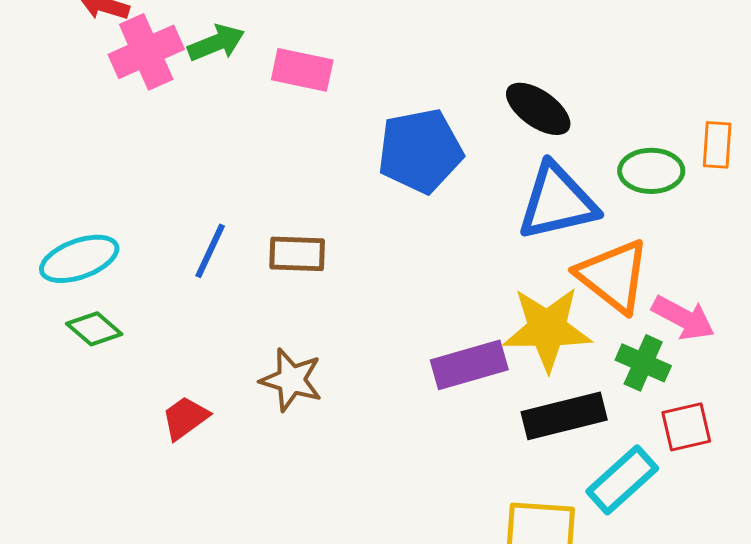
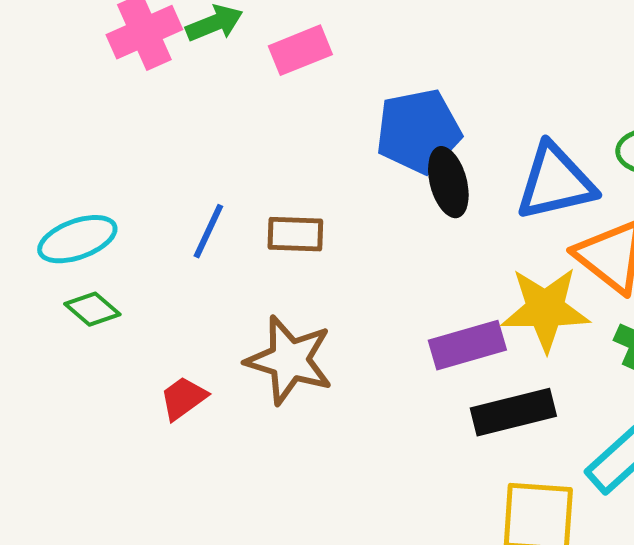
pink rectangle: (302, 70) -> (300, 50), turned -34
black ellipse: (538, 109) -> (448, 182), moved, turned 40
brown star: (291, 380) -> (289, 360), size x1.4
black rectangle: (564, 416) -> (513, 412), moved

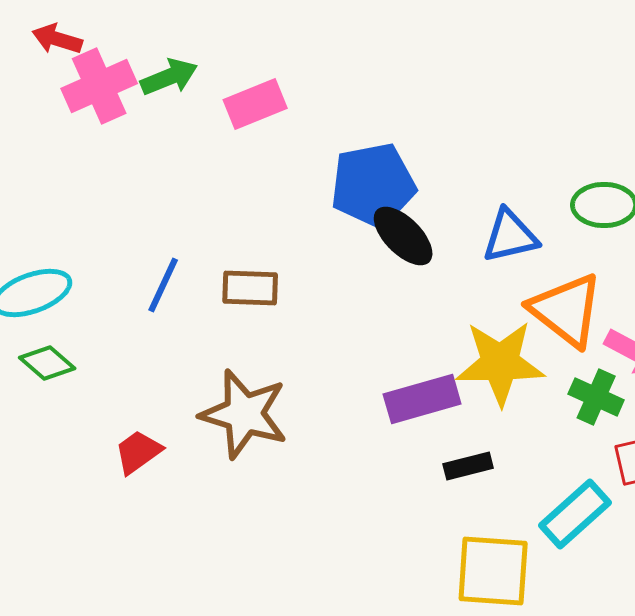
black ellipse: (448, 182) -> (403, 236), turned -30
blue triangle: (555, 182) -> (510, 236), size x0.7
black rectangle: (513, 412) -> (468, 466), size x0.6

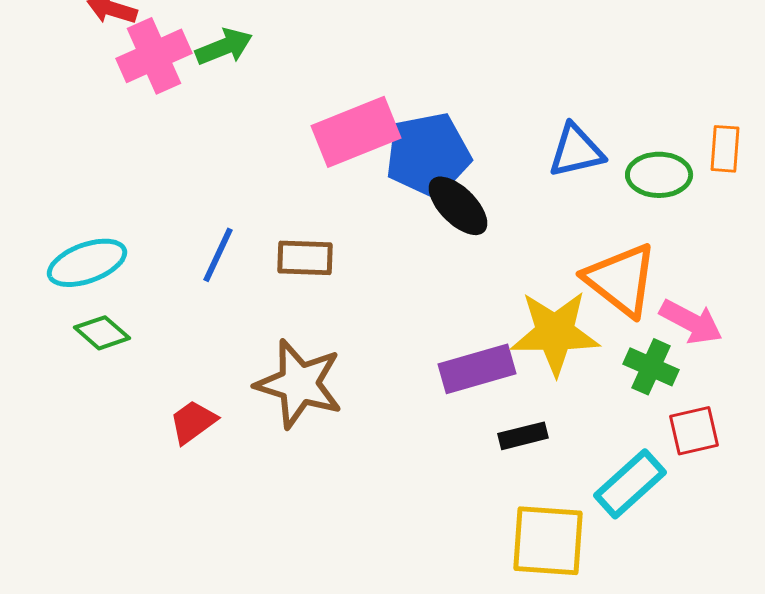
pink rectangle: (255, 104) -> (356, 132), moved, size x1.4
blue triangle: (510, 236) -> (576, 151), moved

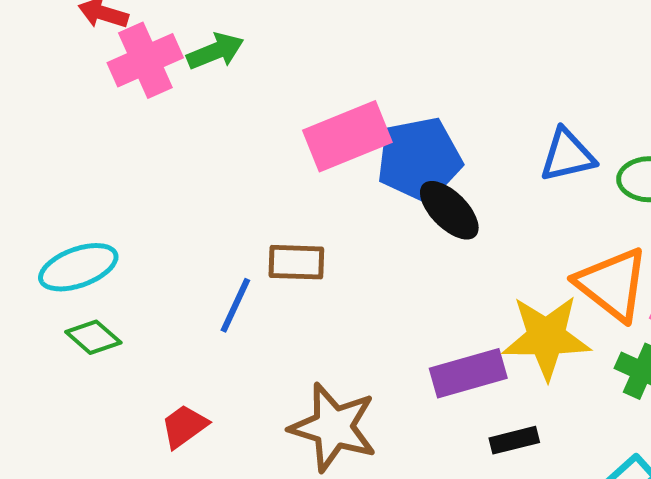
blue line: (218, 255) -> (235, 305), moved
brown star: (299, 384) -> (333, 427), moved

